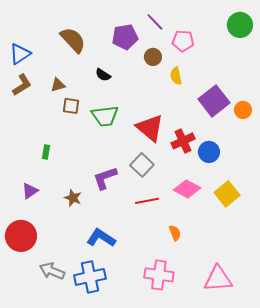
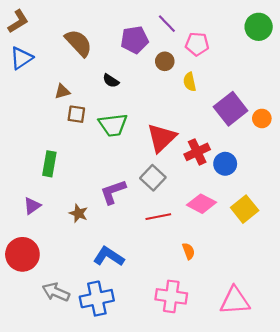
brown L-shape: (22, 85) -> (18, 21), moved
red triangle: (150, 128) -> (162, 138), turned 36
green rectangle: (46, 152) -> (49, 164), size x1.6

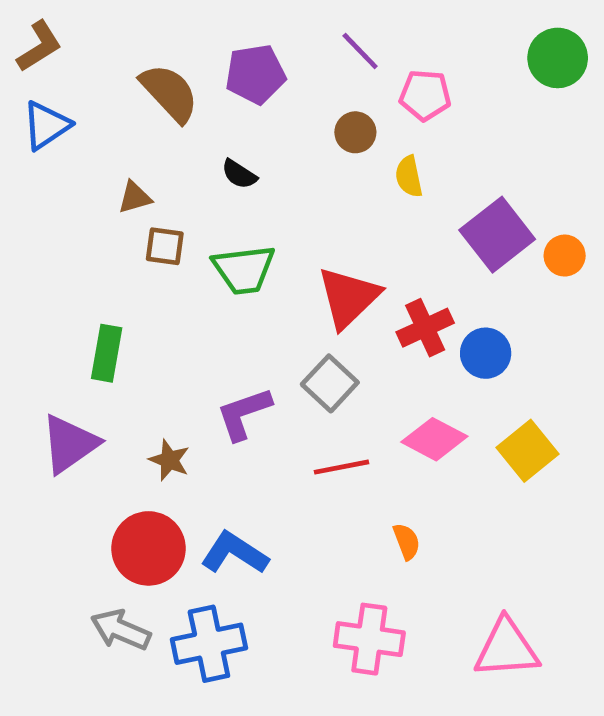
purple pentagon: (135, 40) -> (255, 74), moved
purple triangle: (32, 206) -> (69, 444), size x1.6
red circle: (22, 254) -> (149, 548), moved

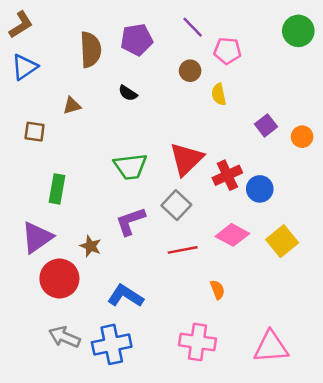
brown semicircle: (169, 93) -> (91, 50), turned 40
purple square: (497, 235) -> (266, 125), size x0.6
brown square: (165, 246) -> (35, 132), moved
green trapezoid: (244, 269) -> (130, 167), moved
red circle: (149, 548) -> (59, 279), moved

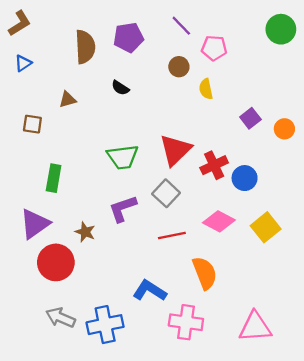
blue triangle: (25, 67) -> (23, 63), size x0.7
orange semicircle: (217, 290) -> (205, 273), size x1.8
blue L-shape: (125, 296) -> (150, 291), moved

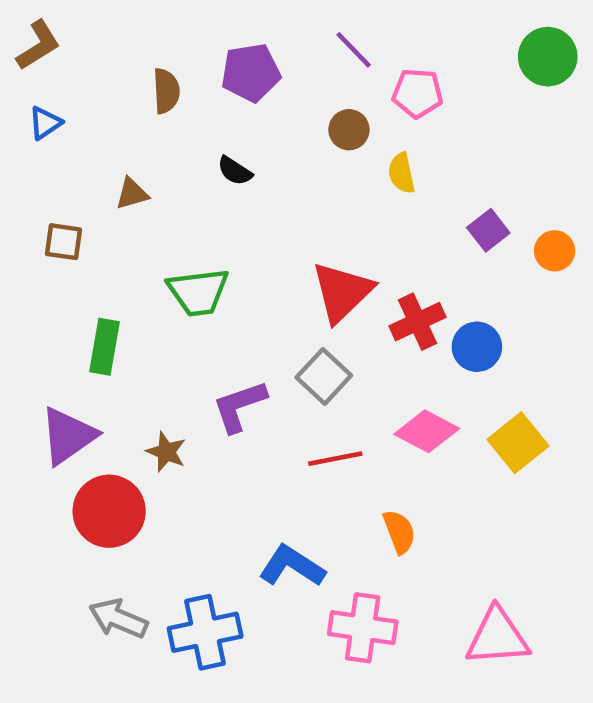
brown semicircle: (85, 47) -> (166, 91), size x0.7
green trapezoid: (123, 157) -> (198, 292), moved
orange semicircle: (205, 273) -> (399, 532), size x0.7

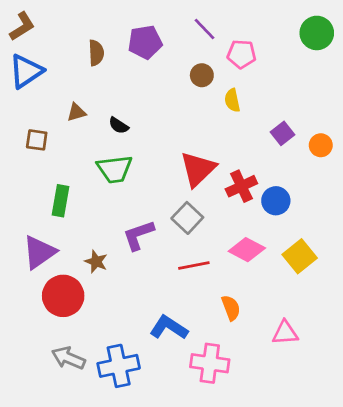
blue triangle: (45, 123) -> (26, 71), size x1.8
black semicircle: (235, 171) -> (119, 125), moved
pink triangle: (497, 637) -> (285, 333), moved, size x0.7

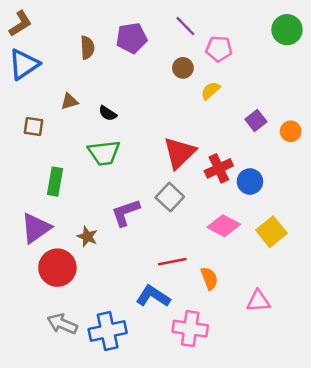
yellow semicircle: (232, 100) -> (210, 91), turned 60
red line: (194, 265) -> (172, 262), moved

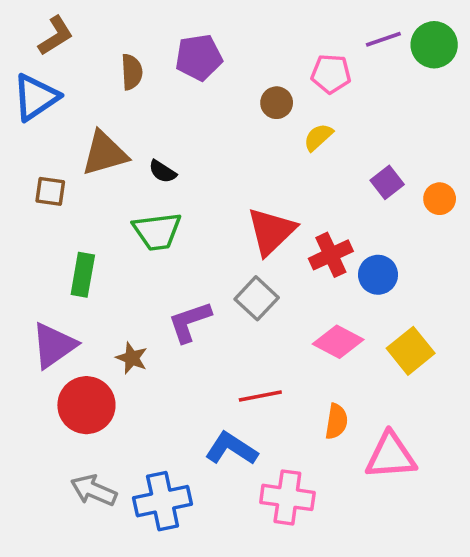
brown L-shape: (20, 24) -> (56, 36), moved
purple line: (185, 26) -> (383, 39), moved, turned -65
brown triangle: (69, 101) -> (105, 153), size x1.8
orange semicircle: (209, 278) -> (336, 421), moved, turned 30
pink triangle: (258, 301) -> (391, 456), size x1.4

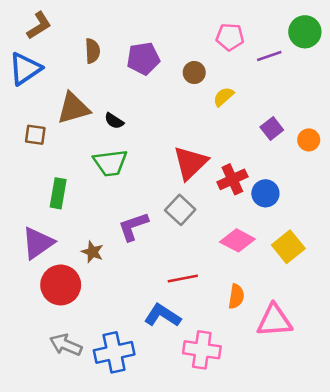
purple line: (383, 39) -> (269, 56), moved
purple pentagon: (199, 57) -> (143, 59), moved
pink pentagon: (331, 74) -> (230, 37), moved

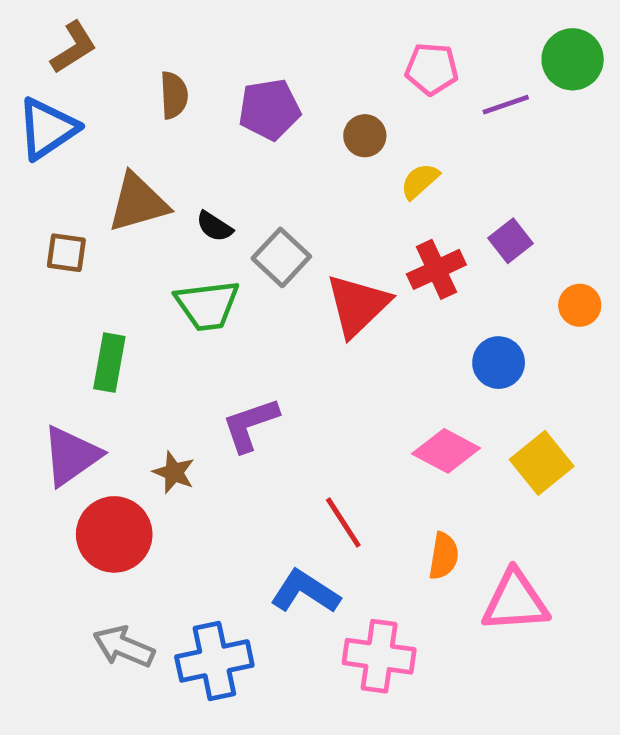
orange circle: (309, 140) -> (580, 305), moved
red cross: (232, 179) -> (436, 269), moved
gray square: (180, 210) -> (281, 257), moved
red line: (183, 279) -> (343, 522), turned 68

